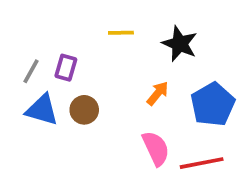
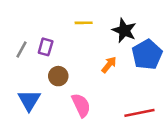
blue pentagon: (213, 104) -> (147, 55), moved
blue triangle: (42, 110) -> (29, 100), moved, turned 45
pink semicircle: (156, 148) -> (81, 105), moved

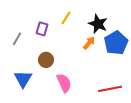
yellow line: (84, 23) -> (66, 18), turned -56
purple rectangle: (46, 47) -> (42, 29), moved
orange arrow: (109, 65) -> (89, 43), moved

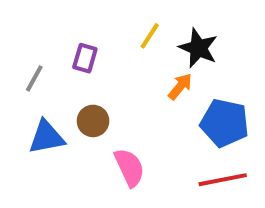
yellow line: (66, 18) -> (150, 36), moved
blue pentagon: (116, 43) -> (225, 123), moved, turned -30
blue triangle: (23, 79) -> (46, 137), moved, turned 48

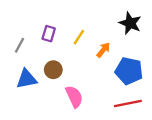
yellow line: (150, 36) -> (79, 37), moved
black star: (198, 48) -> (130, 23), moved

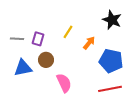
purple rectangle: (49, 34) -> (38, 39), moved
gray line: (20, 45) -> (17, 39), turned 64

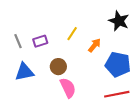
gray line: (17, 39) -> (18, 41), turned 64
purple rectangle: (38, 39) -> (40, 41), turned 56
brown circle: (46, 60) -> (58, 67), moved

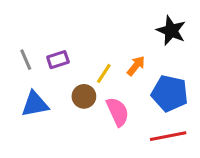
yellow line: (72, 34) -> (104, 73), moved
pink semicircle: (68, 88) -> (118, 112), moved

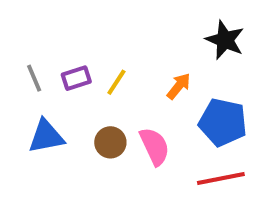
yellow line: (104, 73) -> (116, 82), moved
brown circle: (84, 96) -> (110, 142), moved

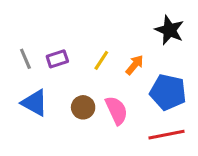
yellow line: (116, 82) -> (101, 60), moved
blue triangle: (46, 136) -> (35, 103), turned 40

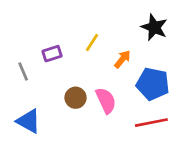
gray line: (25, 59) -> (23, 71), moved
yellow line: (101, 60) -> (92, 43), moved
blue triangle: (35, 103) -> (29, 121), moved

